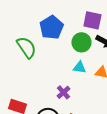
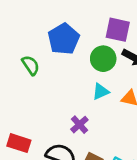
green semicircle: (26, 47) -> (31, 65), size x0.7
cyan triangle: (79, 67) -> (101, 92), turned -32

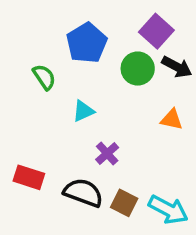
purple square: (118, 30) -> (156, 31), turned 30
cyan triangle: (101, 92) -> (83, 111), moved

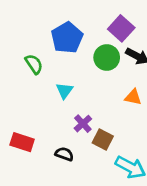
cyan triangle: (83, 111) -> (64, 91), turned -30
black semicircle: (83, 193) -> (64, 154), size x0.6
brown square: (124, 203) -> (103, 139), moved

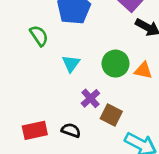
green circle: (107, 57) -> (116, 64), moved
red rectangle: (22, 142) -> (35, 130), moved, turned -30

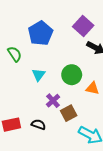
orange triangle: (143, 71) -> (92, 88), moved
brown square: (111, 115) -> (69, 113), turned 35

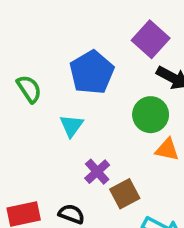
blue pentagon: (41, 33) -> (92, 72), moved
green circle: (72, 75) -> (151, 115), moved

